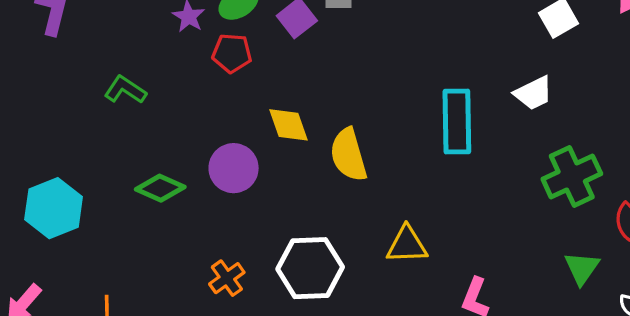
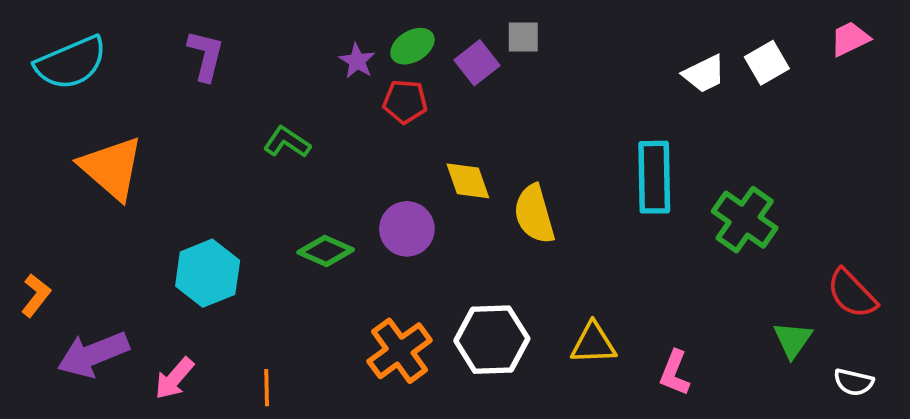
white trapezoid: (533, 93) -> (704, 74), moved
green cross: (572, 176) -> (745, 220), moved, turned -30
yellow triangle: (407, 245) -> (593, 343), moved
orange cross: (227, 278) -> (400, 351), size x1.6

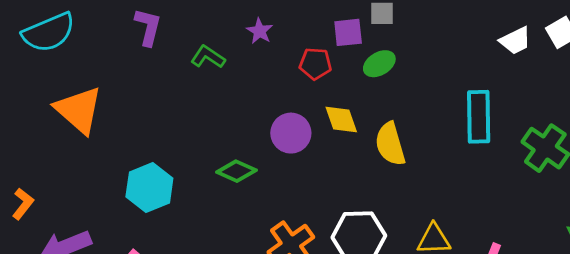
green ellipse: (412, 46) -> (379, 64), moved
purple square: (477, 63) -> (348, 32), turned 32
red pentagon: (405, 102) -> (315, 64), moved
green L-shape: (287, 142) -> (208, 57), moved
purple circle: (407, 229) -> (291, 133), moved

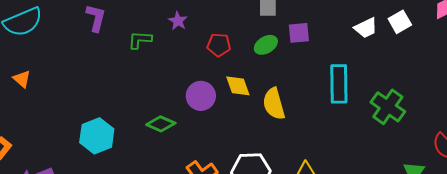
purple square: (348, 32) -> (299, 33), moved
green L-shape: (208, 57) -> (140, 40), turned -30
orange triangle: (79, 110) -> (22, 79), moved, size x0.5

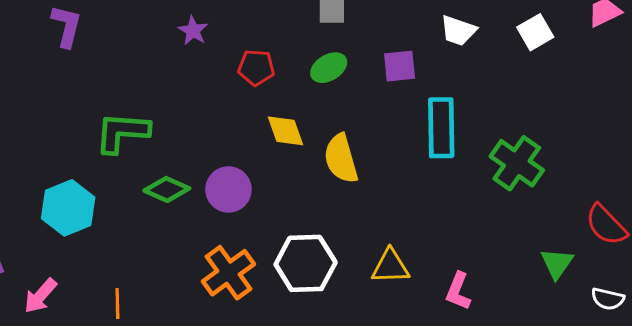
white trapezoid: (366, 28) -> (458, 31), moved, turned 45
purple square: (299, 33) -> (400, 66), moved
green L-shape: (140, 40) -> (122, 132), moved, size x1.5
purple circle: (201, 96) -> (228, 189), moved

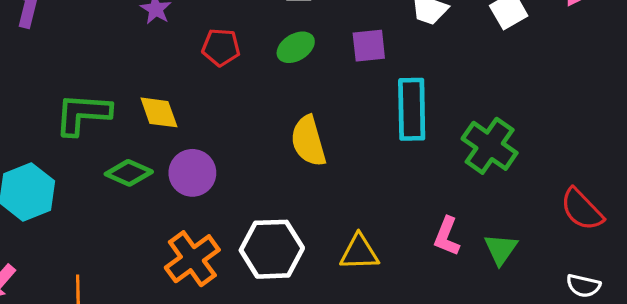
yellow diamond: (286, 131) -> (159, 112), moved
green triangle: (557, 263) -> (501, 249), moved
pink L-shape: (458, 291) -> (447, 236), moved

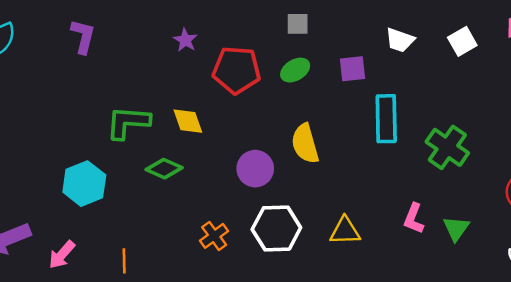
red pentagon: (221, 47) -> (236, 70), size x1.6
purple circle: (192, 173) -> (255, 169), moved
orange cross: (192, 259) -> (214, 236), size x0.7

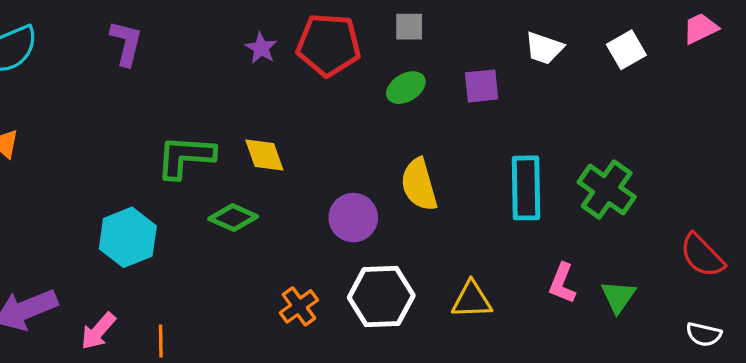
red pentagon: (236, 70) -> (329, 45), moved
cyan rectangle: (386, 119) -> (526, 188), moved
orange line: (124, 261) -> (161, 341), moved

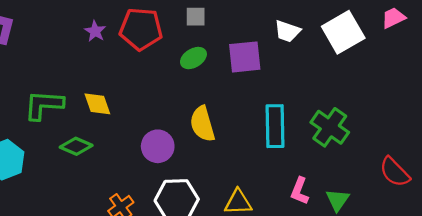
white square: (626, 50) -> (343, 32), size x1.6
purple square: (482, 86) -> (245, 57), size x1.4

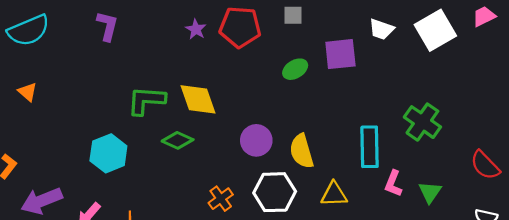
green ellipse: (193, 58) -> (295, 69), moved
yellow diamond: (97, 104) -> (198, 99), size x1.4
yellow semicircle: (202, 124) -> (302, 151), moved
cyan rectangle: (275, 126) -> (370, 147), moved

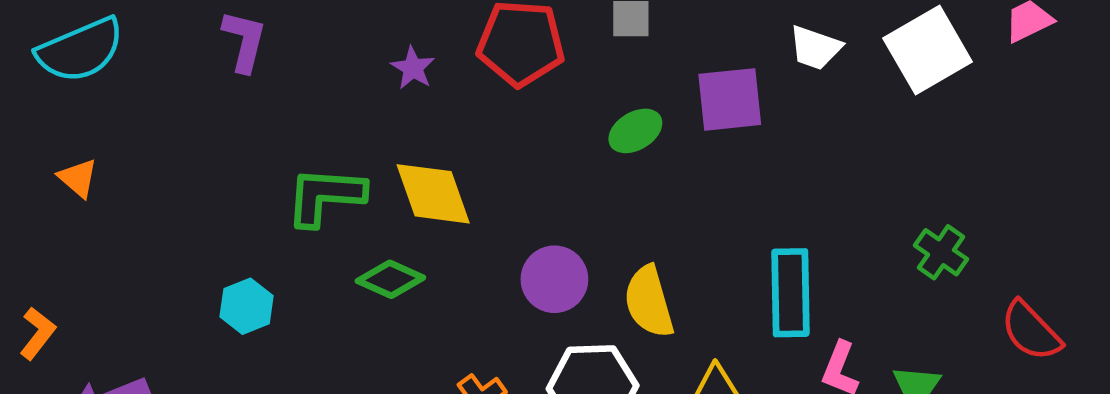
purple star: (196, 29) -> (413, 68), moved
green cross: (422, 122) -> (941, 252), moved, size x0.7
cyan hexagon: (108, 153) -> (247, 306), size x0.7

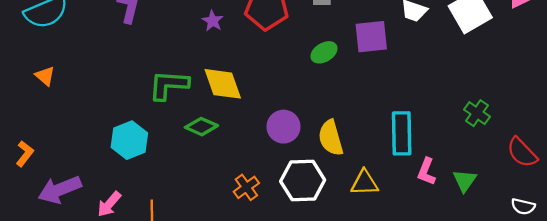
cyan hexagon: (247, 306) -> (129, 140), size x1.4

